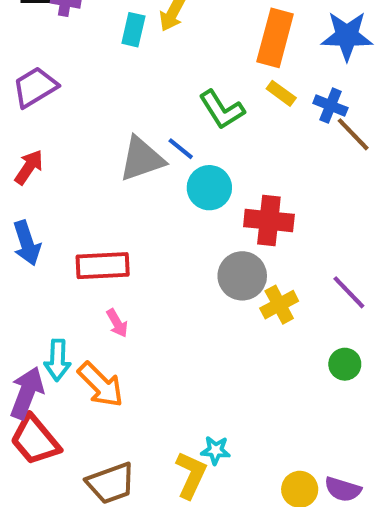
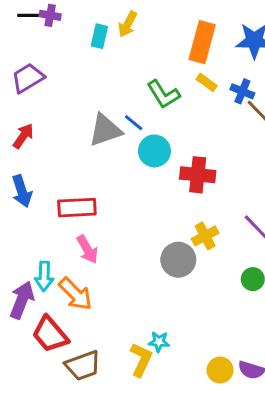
gray circle: (242, 276) -> (178, 260), moved
pink arrow: (117, 323) -> (87, 249), size x1.4
red trapezoid: (35, 440) -> (50, 334), moved

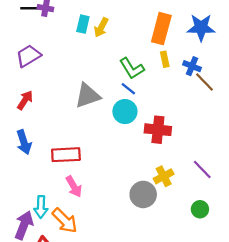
yellow arrow: (128, 24) -> (101, 27), moved
yellow rectangle: (207, 82) -> (165, 59), turned 42
blue line: (134, 123) -> (128, 89), moved

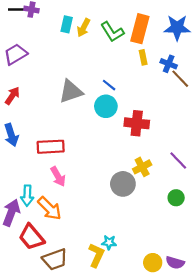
green L-shape: (132, 68) -> (112, 32), moved

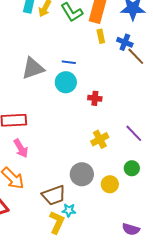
blue line: (109, 85) -> (69, 62), turned -32
red cross: (137, 123) -> (95, 98), size x0.6
gray circle: (123, 184) -> (82, 174), moved
brown trapezoid: (55, 259) -> (54, 195), moved
yellow circle: (153, 263) -> (110, 184), moved

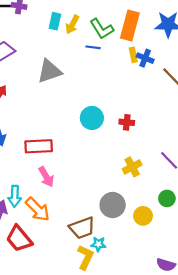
blue cross: (125, 42) -> (145, 58), moved
blue line: (69, 62) -> (93, 47), moved
gray triangle: (33, 68) -> (49, 71), moved
cyan circle: (66, 82) -> (92, 118), moved

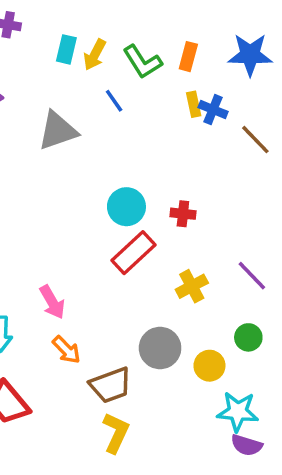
orange rectangle: (130, 26) -> (188, 57), size x0.6
blue line: (93, 47) -> (114, 101), moved, turned 48
red rectangle: (39, 146) -> (134, 253), moved, turned -40
orange arrow: (38, 209) -> (66, 350), moved, size x0.7
cyan star: (98, 244) -> (238, 412), moved, size x1.6

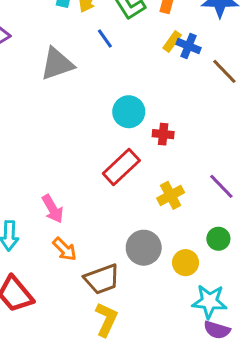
yellow rectangle: (194, 104) -> (172, 41), turned 48
cyan circle: (126, 207) -> (129, 112), moved

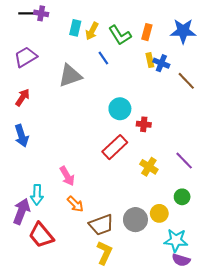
yellow rectangle: (172, 41) -> (150, 60), turned -48
yellow cross: (171, 195) -> (149, 167), turned -30
gray circle: (144, 248) -> (135, 220), moved

